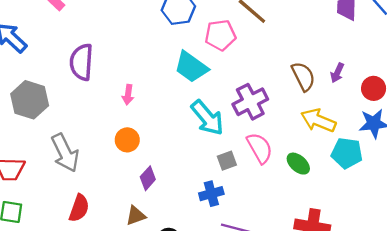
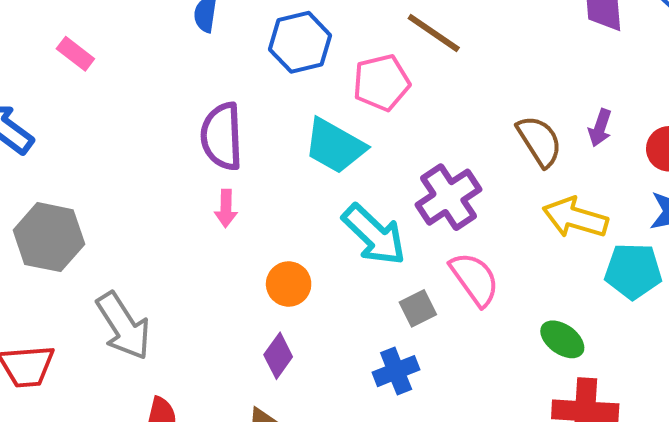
purple semicircle: (81, 62) -> (222, 136), moved
orange circle: (127, 140) -> (289, 284), moved
green ellipse: (298, 164) -> (562, 339), moved

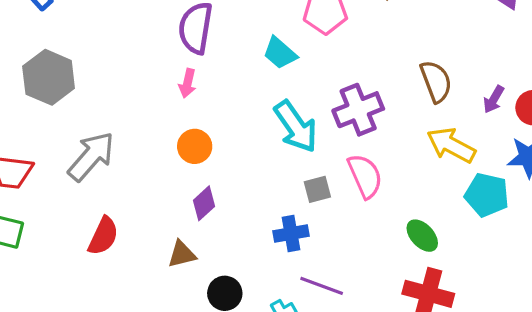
purple arrow: (600, 128) -> (494, 99), moved
cyan trapezoid: (335, 146) -> (280, 53), size x0.7
orange circle: (289, 284) -> (195, 146), moved
gray arrow: (123, 326) -> (91, 156), turned -118

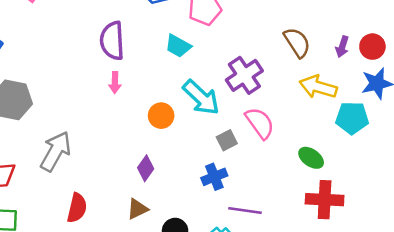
orange circle: (195, 146) -> (161, 116), moved

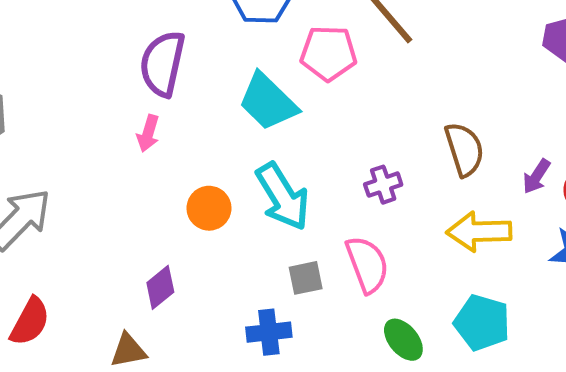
cyan trapezoid: (178, 46) -> (268, 102), size x1.4
purple cross: (244, 75) -> (383, 185), moved, size x0.6
yellow arrow: (318, 87) -> (479, 232), turned -33
cyan pentagon: (352, 118) -> (482, 323), moved
green ellipse: (311, 158) -> (403, 340), moved

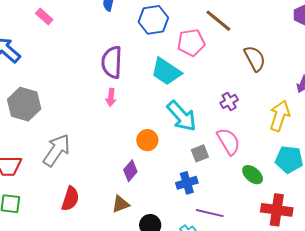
brown semicircle: (464, 149) -> (255, 59), moved
orange circle: (209, 208) -> (147, 140), moved
yellow arrow: (479, 232) -> (280, 116), turned 120

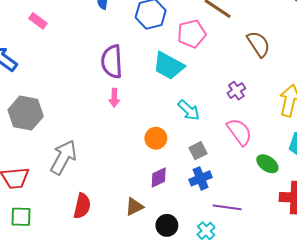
cyan arrow: (182, 116) -> (189, 110), size x0.7
gray square: (200, 153) -> (198, 151), moved
purple diamond: (130, 171) -> (159, 177), moved, turned 30

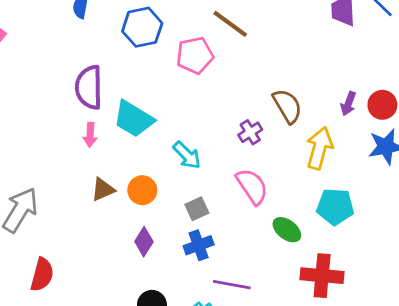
brown semicircle: (259, 44) -> (287, 106), moved
cyan trapezoid: (169, 66) -> (134, 119), moved
purple diamond: (159, 177) -> (144, 242), turned -35
brown triangle: (134, 207) -> (103, 189), moved

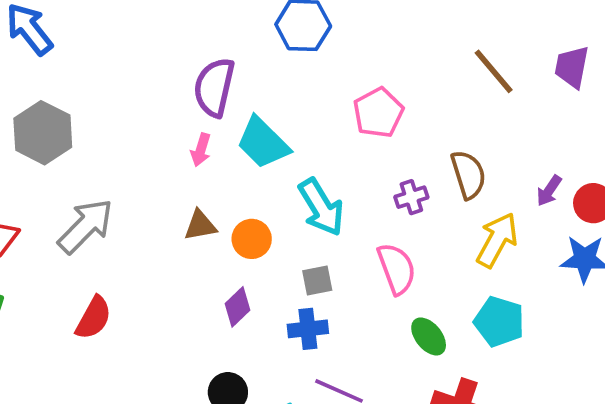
brown line: (230, 24) -> (494, 71), moved
pink pentagon: (195, 55) -> (378, 113), moved, turned -30
cyan arrow: (187, 155) -> (321, 207), size x1.4

